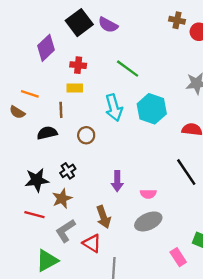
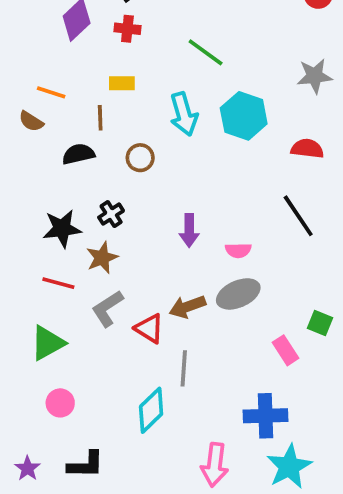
red cross: (78, 65) -> (127, 29), moved
brown arrow: (103, 217) -> (187, 307), moved, turned 90
green triangle: (47, 261) -> (47, 343), moved

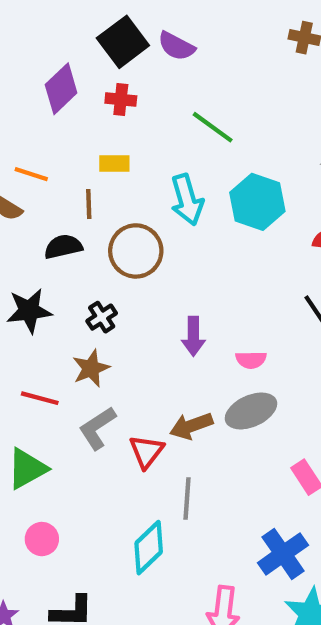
brown circle: (140, 158) -> (136, 251), size x1.6
black star: (62, 229) -> (29, 311), moved
red triangle: (149, 328) -> (146, 452), turned 36
blue cross: (266, 416) -> (283, 554), turned -33

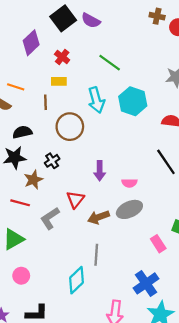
red cross: (121, 99) -> (62, 57), moved, turned 32
black semicircle: (63, 247) -> (22, 132), moved
brown star: (91, 368) -> (33, 180), moved
red triangle: (146, 452) -> (75, 199), moved

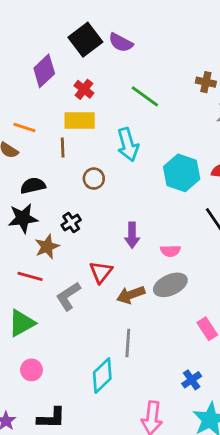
brown cross: (157, 16) -> (206, 82), moved
yellow rectangle: (59, 81) -> (80, 120), size x1.5
cyan hexagon: (133, 101) -> (182, 173), moved
brown circle: (70, 127) -> (94, 179), size x0.6
blue cross: (146, 283) -> (192, 380), size x0.6

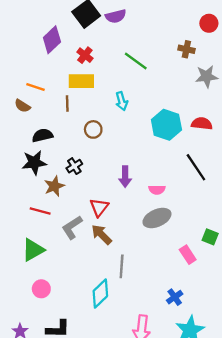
purple semicircle: (121, 43) -> (116, 16), turned -42
cyan arrow: (128, 145) -> (122, 101), size x0.7
brown arrow: (131, 295) -> (101, 235), moved, turned 65

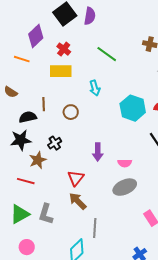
purple semicircle: (116, 16) -> (90, 16), turned -66
orange line: (35, 87) -> (22, 59), moved
brown line: (67, 104) -> (44, 104), moved
gray L-shape: (72, 227) -> (46, 214), moved, turned -40

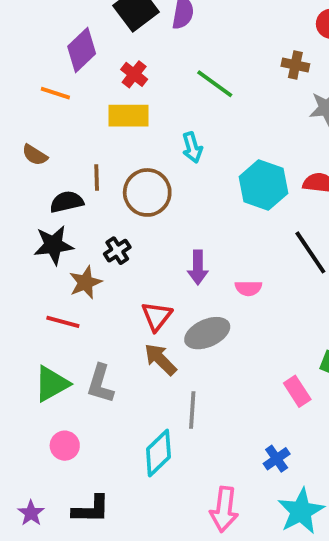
brown circle: (71, 112) -> (147, 192), size x1.6
gray ellipse: (125, 187) -> (207, 333), moved

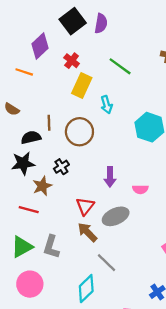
yellow rectangle: (128, 116) -> (82, 85), moved, turned -65
gray line: (192, 410) -> (107, 263), turned -50
pink circle: (65, 446) -> (30, 284), size x1.5

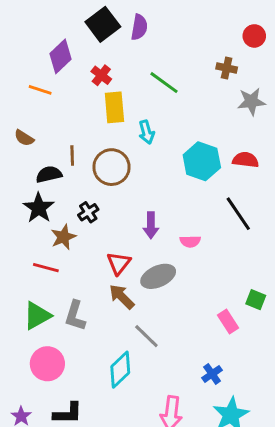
yellow rectangle: (82, 85) -> (114, 107), turned -30
black star: (23, 163) -> (39, 208), turned -30

